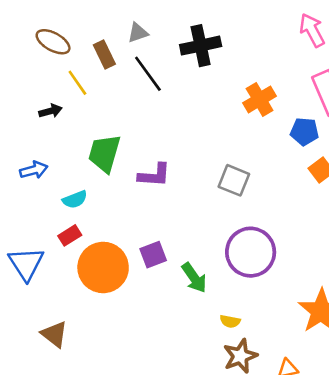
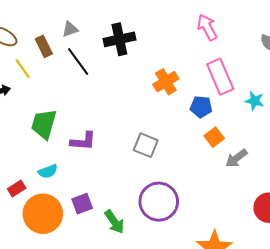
cyan semicircle: (75, 200) -> (48, 171), moved

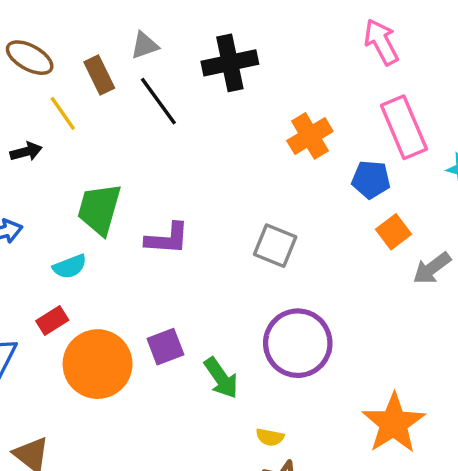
cyan semicircle: (48, 171) -> (70, 267), moved

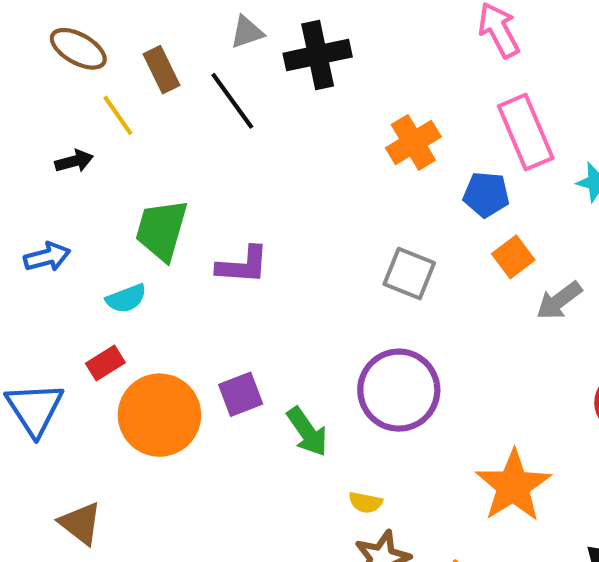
gray triangle: (145, 45) -> (247, 32), moved
gray square: (275, 246) -> (409, 274), moved

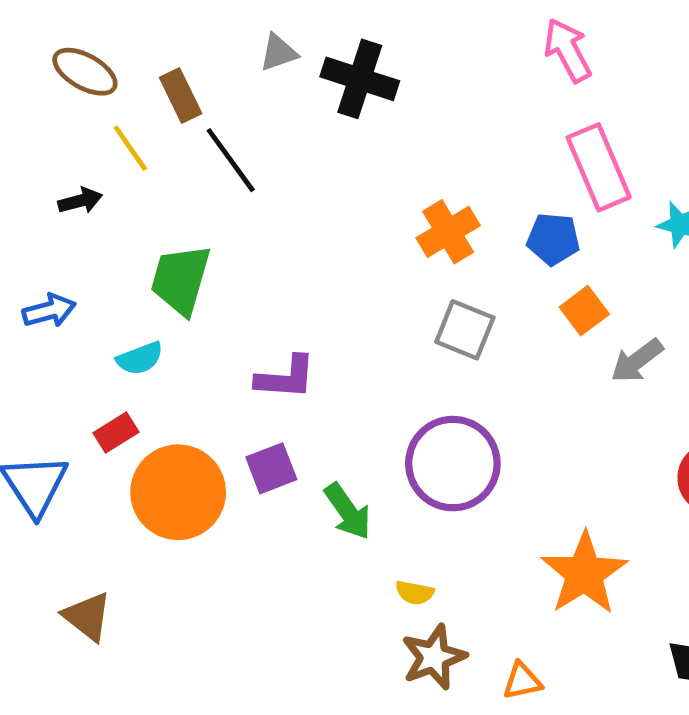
black cross: (318, 55) -> (360, 79), turned 30
black line: (232, 101) -> (231, 160), moved
orange cross: (413, 142) -> (448, 232), moved
purple L-shape: (243, 265) -> (286, 378), moved

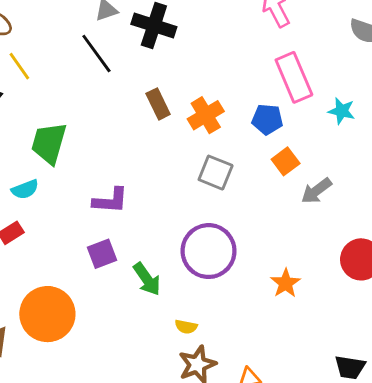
brown rectangle: (181, 96) -> (158, 104), moved
black line: (231, 160) -> (96, 54), moved
orange circle: (178, 492) -> (47, 314), moved
orange star: (584, 573) -> (286, 283), moved, size x0.6

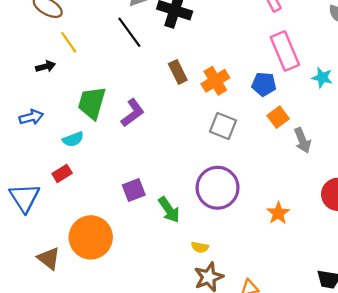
gray arrow: (316, 191) -> (302, 140), turned -75
purple L-shape: (110, 201) -> (133, 113), moved, turned -40

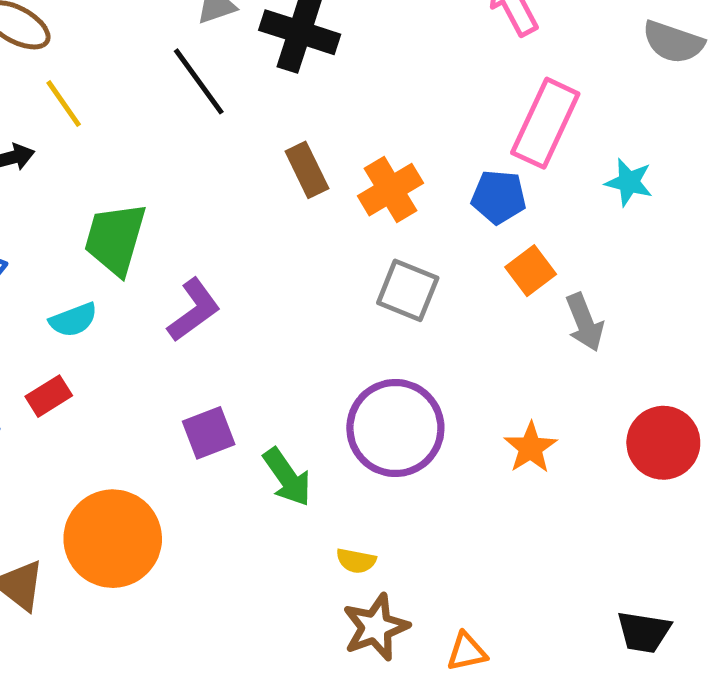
pink rectangle: (285, 51) -> (545, 123), turned 48
purple L-shape: (133, 113) -> (194, 310), moved
orange star: (278, 213) -> (531, 448), moved

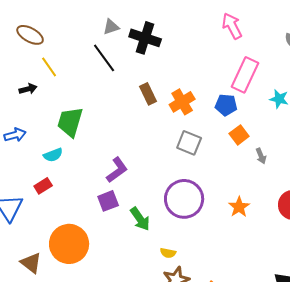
purple L-shape: (194, 310) -> (117, 170), moved
gray arrow: (585, 322) -> (261, 156), size x0.7

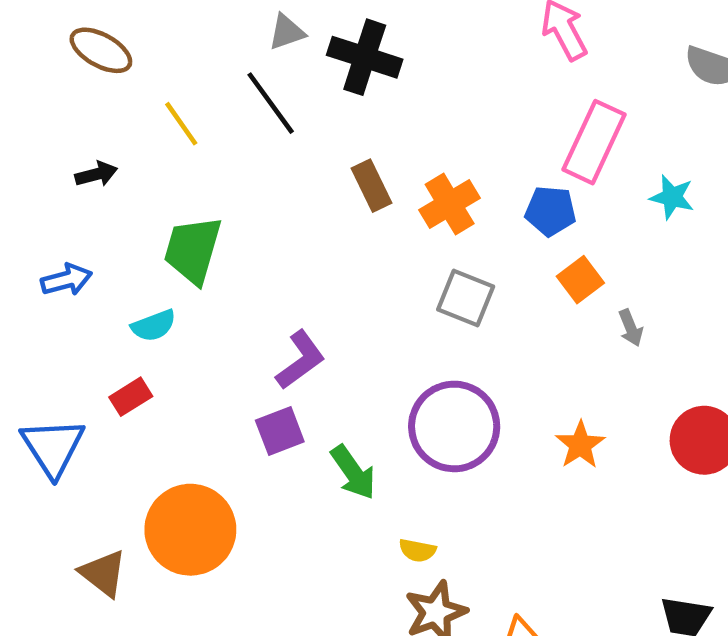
yellow line: (49, 67) -> (181, 124), moved

